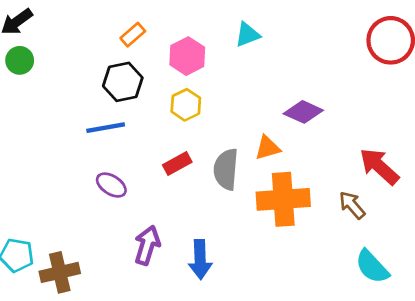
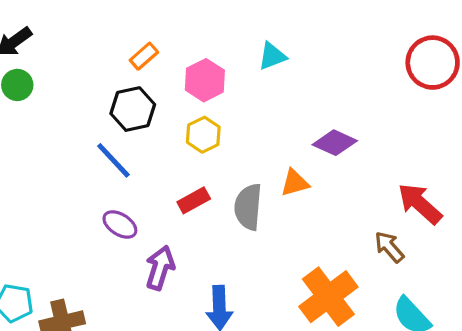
blue line: (106, 128) -> (113, 160), turned 57
orange cross: (283, 199) -> (328, 297), moved, turned -33
purple arrow: (147, 245) -> (160, 268), moved

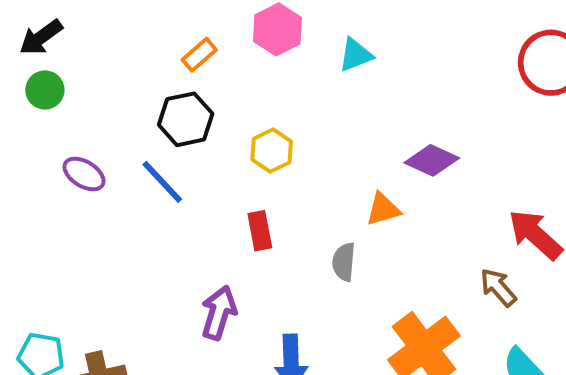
pink hexagon: (205, 80) -> (277, 29), moved
red rectangle: (194, 200) -> (260, 231), turned -72
gray semicircle: (248, 207) -> (344, 262), moved, size x0.7
purple ellipse: (120, 224) -> (84, 174), moved

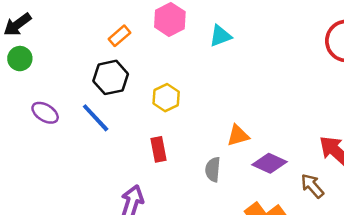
purple diamond: (432, 160) -> (269, 163), moved

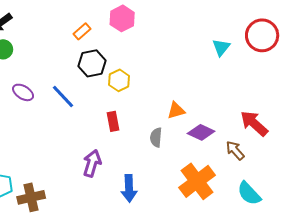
cyan triangle: (220, 36) -> (221, 47), moved, turned -30
black hexagon: (111, 77) -> (92, 63), moved

